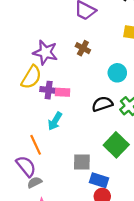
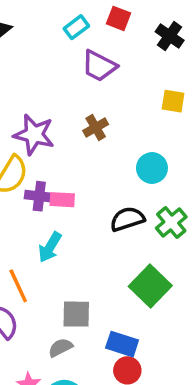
brown cross: (83, 48) -> (96, 128), turned 32
gray square: (82, 162) -> (76, 314), moved
gray semicircle: (35, 182) -> (60, 348), moved

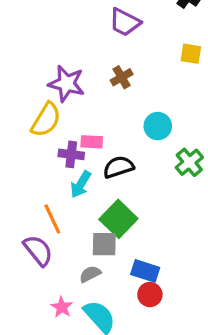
cyan circle: (152, 168) -> (158, 126), moved
purple cross: (39, 196) -> (71, 154), moved
black semicircle: (127, 219) -> (118, 167), moved
green square: (150, 286) -> (118, 219), moved

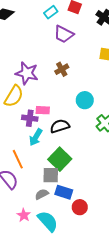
blue rectangle: (145, 271) -> (64, 192), moved

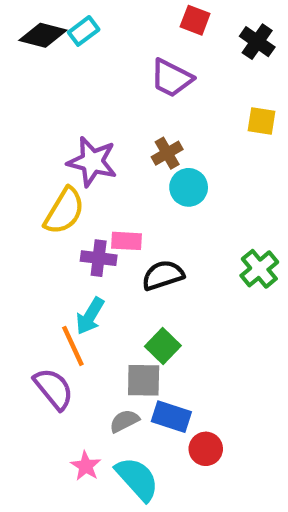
cyan rectangle: (51, 12) -> (84, 31), moved
cyan circle: (85, 100) -> (189, 187), moved
cyan arrow: (36, 137) -> (90, 316), moved
green square: (60, 159) -> (163, 346), size x0.7

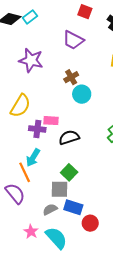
purple star: (92, 162) -> (31, 60), moved

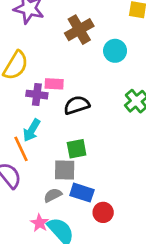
brown cross: (71, 77) -> (79, 30), size x1.5
cyan circle: (82, 94) -> (115, 51), moved
green square: (69, 172) -> (77, 149), turned 35
pink star: (31, 232) -> (40, 223), moved

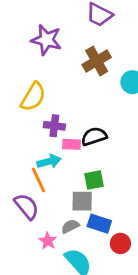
pink rectangle: (54, 84) -> (72, 144), moved
cyan arrow: (32, 130) -> (49, 161), turned -135
pink star: (40, 223) -> (48, 241), moved

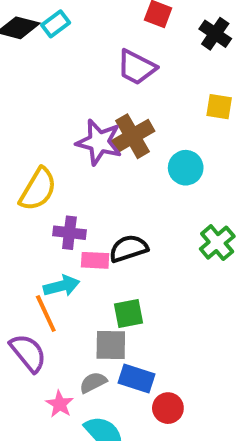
purple star: (46, 40) -> (99, 142), moved

